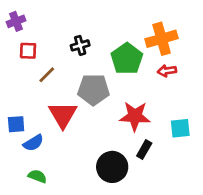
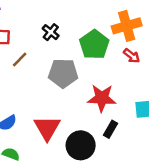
black cross: (80, 45) -> (51, 32), turned -35
red arrow: (167, 71) -> (132, 56), turned -133
red triangle: (63, 115) -> (47, 128), moved

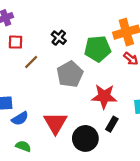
green pentagon: (94, 45) -> (98, 49), turned 30
gray pentagon: (63, 73) -> (70, 74), turned -30

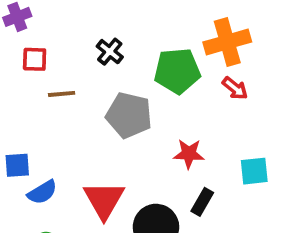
brown line: (31, 62) -> (62, 94), turned 40
gray pentagon: (70, 74) -> (129, 115), turned -30
red star: (104, 96) -> (189, 154), size x0.7

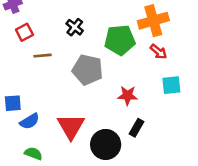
red square: (35, 59) -> (24, 32), turned -30
cyan square: (254, 171) -> (171, 85), moved

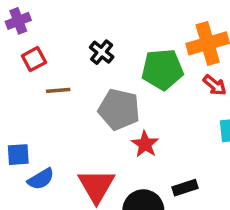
red star: (128, 95) -> (145, 144), moved, turned 30
black rectangle: (137, 128) -> (185, 188), turned 42

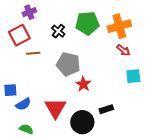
purple cross: (18, 21) -> (29, 12), moved
red square: (34, 59) -> (19, 35), size x1.5
green pentagon: (162, 69) -> (87, 23), moved

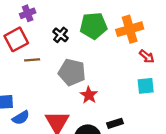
red arrow: (123, 50) -> (147, 56), moved

